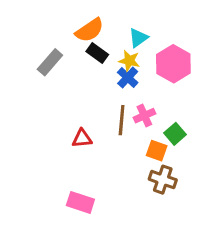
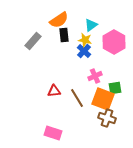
black rectangle: (97, 53) -> (64, 35), turned 48
brown line: (122, 120) -> (77, 98), moved, turned -36
green square: (175, 134) -> (115, 88), turned 32
orange square: (157, 151) -> (103, 99), size x1.6

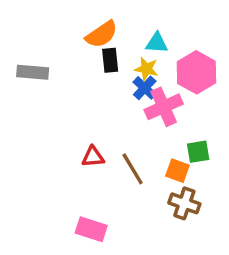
cyan triangle: (91, 25) -> (157, 43), turned 40
gray rectangle: (33, 41) -> (33, 72), moved, turned 54
pink cross: (95, 76) -> (164, 107), moved, size x1.5
orange square: (103, 99) -> (177, 171), size x0.6

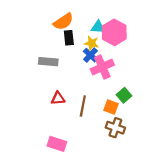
gray rectangle: (33, 72) -> (48, 62), moved
pink hexagon: (196, 72) -> (114, 32), moved
green square: (198, 152) -> (124, 95), turned -32
brown line: (133, 169) -> (83, 106), turned 42

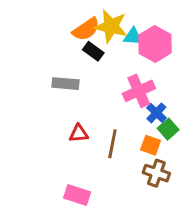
black rectangle: (69, 38) -> (93, 51), turned -48
yellow star: (92, 43) -> (111, 26), moved, size x1.6
blue cross: (90, 55) -> (156, 113), moved

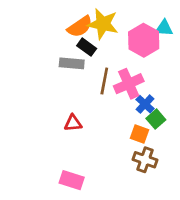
cyan triangle: (133, 37) -> (164, 28), moved
gray rectangle: (65, 84) -> (72, 63), moved
brown line: (112, 144) -> (104, 81), moved

